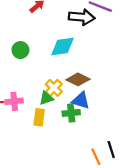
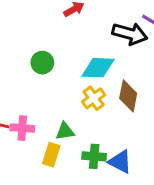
brown diamond: (78, 79) -> (128, 96), moved, turned 65
yellow cross: (54, 88) -> (94, 98), moved
blue triangle: (81, 100) -> (120, 162), moved

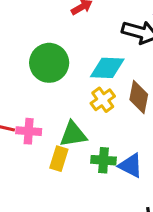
green circle: (42, 63) -> (49, 63), size x1.6
green triangle: (65, 131) -> (73, 134), size x1.4

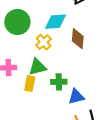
yellow cross: (103, 100) -> (44, 42), moved
blue triangle: (131, 166) -> (76, 97), moved, turned -36

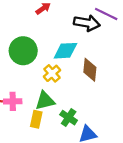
green cross: (59, 82) -> (69, 118), turned 35

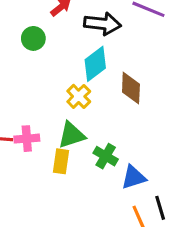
black arrow: (87, 23) -> (102, 24), moved
green circle: (23, 51) -> (33, 38), moved, size x0.6
cyan diamond: (65, 51) -> (95, 64), turned -30

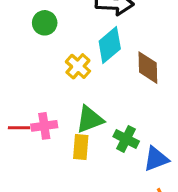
yellow cross: (79, 96) -> (78, 66), moved

